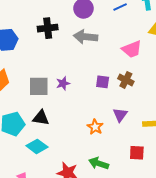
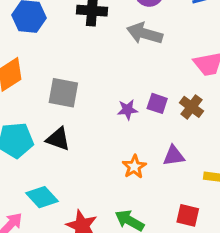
purple star: (63, 83) -> (127, 110), moved
purple triangle: (120, 115) -> (174, 156), turned 35
cyan diamond: (37, 146) -> (42, 197), moved

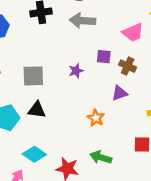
purple square: (157, 103) -> (104, 57), moved
purple star: (127, 110) -> (76, 71), moved
purple triangle: (174, 156) -> (120, 93), moved

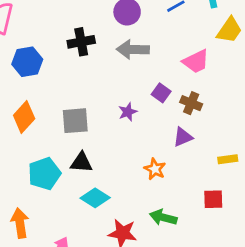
purple square: (104, 57) -> (161, 93), turned 32
cyan diamond: (34, 154) -> (95, 198), moved

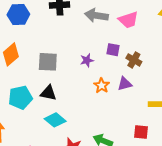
pink trapezoid: (196, 61) -> (128, 20), moved
purple square: (161, 93) -> (113, 50), turned -32
orange star: (155, 169) -> (102, 86), moved

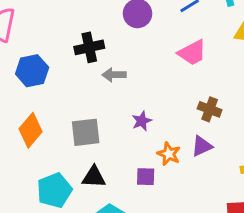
gray arrow: (96, 15) -> (114, 75), moved, size x0.7
purple square: (113, 50) -> (146, 177), moved

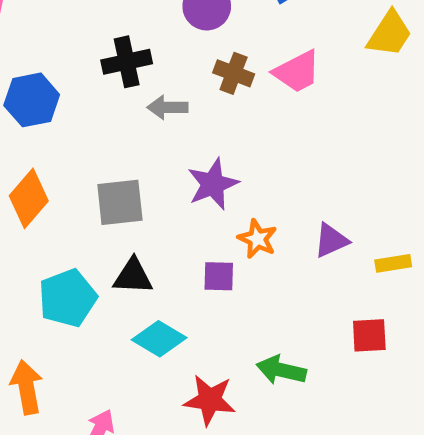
brown cross: (210, 109) -> (234, 73), moved
purple star: (142, 121) -> (213, 184), size x1.5
purple triangle: (202, 146) -> (331, 240), moved

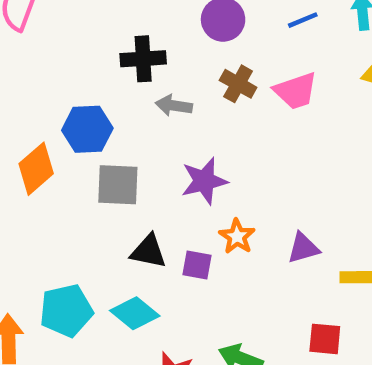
blue hexagon: (32, 100) -> (87, 129), moved
black triangle: (133, 276) -> (148, 251), moved
cyan pentagon: (68, 298) -> (66, 311), moved

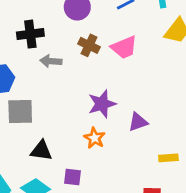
purple star: (204, 181) -> (102, 104), moved
purple triangle: (303, 248) -> (138, 122), moved
purple square: (197, 265) -> (73, 177), moved

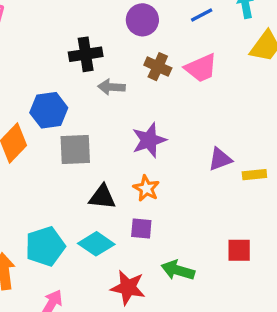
purple star: (102, 104) -> (149, 140), moved
orange star: (94, 138) -> (146, 188), moved
yellow rectangle: (168, 158) -> (254, 175), moved

